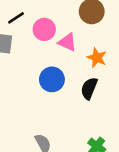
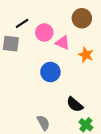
black semicircle: (89, 88) -> (75, 104), moved, turned -72

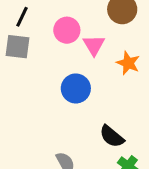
black line: (22, 23) -> (22, 17), moved, turned -32
pink triangle: (63, 43) -> (94, 45), turned 35

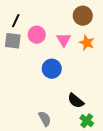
pink circle: (67, 30) -> (37, 35), moved
orange star: (128, 63) -> (87, 43), moved

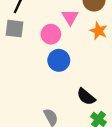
pink circle: (37, 35) -> (51, 34), moved
pink triangle: (64, 40) -> (70, 17), moved

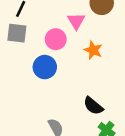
orange star: (99, 31) -> (93, 50), moved
blue circle: (59, 60) -> (45, 67), moved

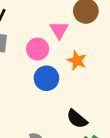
blue circle: (45, 67) -> (46, 78), moved

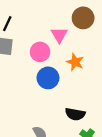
black semicircle: (77, 119) -> (75, 114), turned -30

